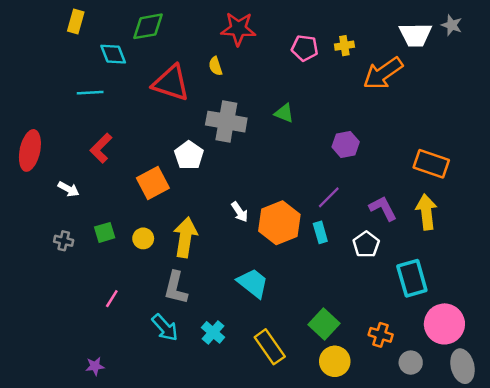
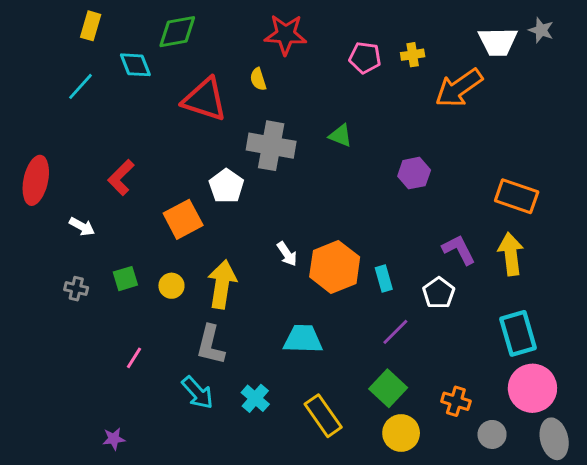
cyan line: (90, 93) -> (81, 86), moved, turned -45
purple line: (329, 197) -> (395, 332), moved
cyan rectangle: (412, 278) -> (518, 333), moved
cyan trapezoid: (253, 283) -> (303, 339), turned -36

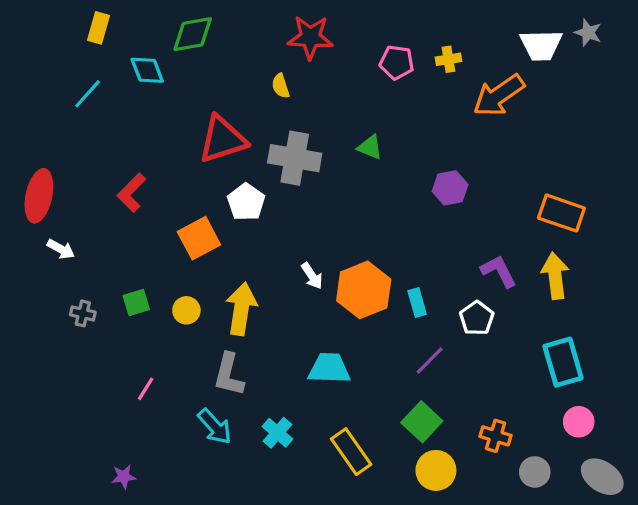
red triangle: (205, 99) -> (222, 139), moved, turned -36
white arrow: (82, 227) -> (61, 249), moved
pink circle: (532, 388) -> (579, 422), size x0.6
gray ellipse: (554, 439) -> (602, 477), turned -42

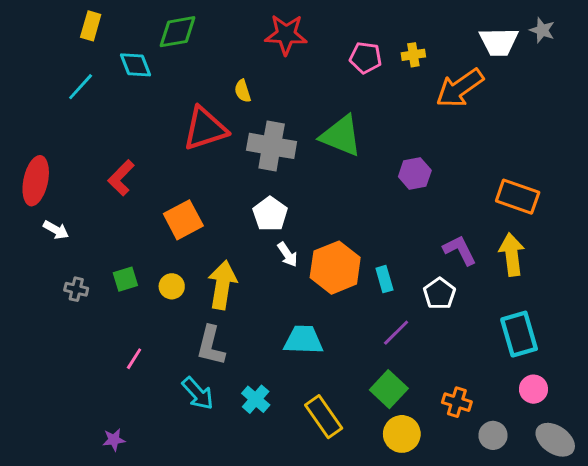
yellow semicircle: (281, 86) -> (243, 91), moved
green triangle: (370, 147) -> (341, 136), size x1.8
white pentagon: (246, 202) -> (270, 214), moved

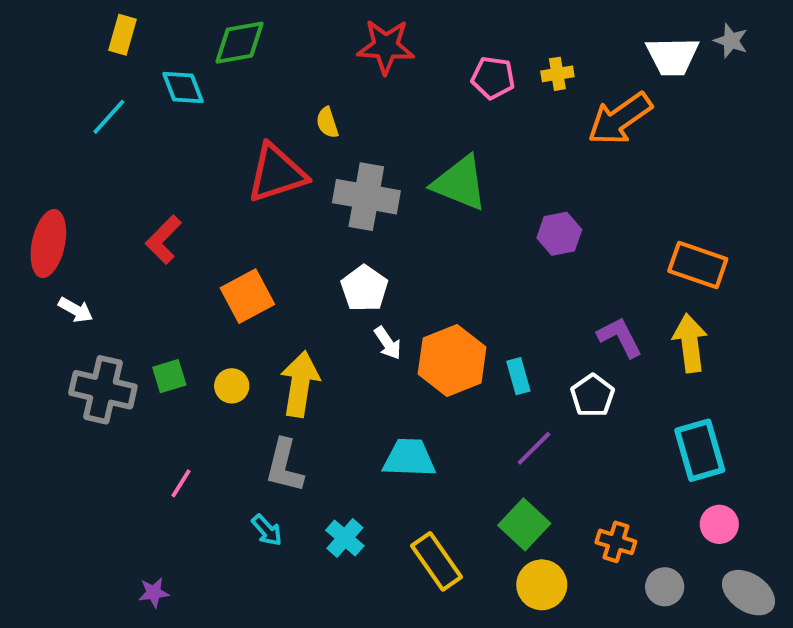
gray cross: (76, 289) -> (103, 390), size x2.0
cyan arrow: (198, 393) -> (267, 530), size x0.7

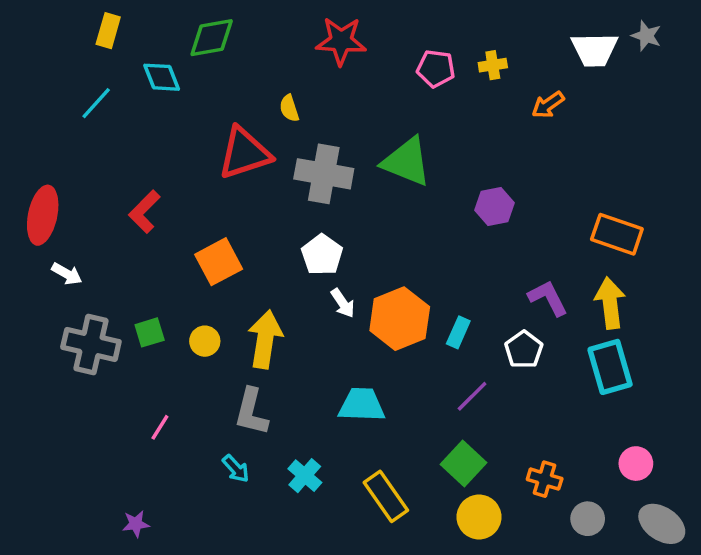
orange arrow: (620, 119) -> (548, 105), size x0.6
cyan rectangle: (518, 376) -> (458, 332), turned 40
cyan rectangle: (700, 450) -> (610, 367), moved

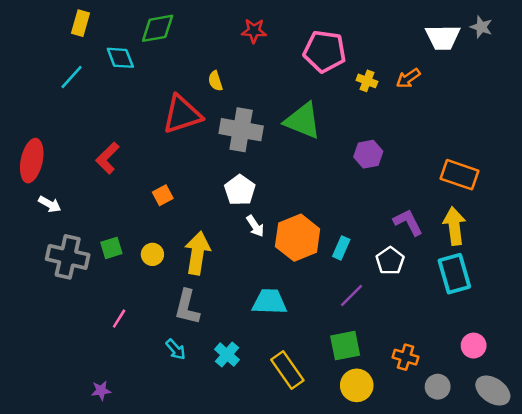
red star: (341, 41) -> (254, 31), size x0.7
yellow cross: (493, 65) -> (367, 81), moved, turned 30
pink pentagon: (436, 69) -> (325, 51), size x1.5
orange square: (219, 262) -> (163, 195), size x0.6
green square: (463, 464) -> (345, 346), turned 36

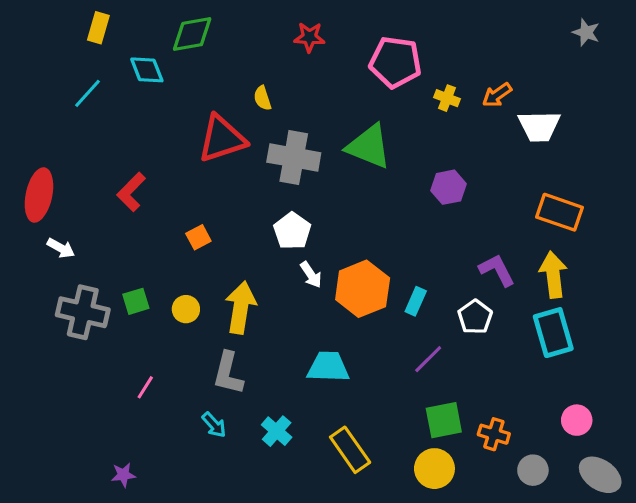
white trapezoid: (443, 37) -> (539, 126), moved
green square: (345, 346) -> (444, 420), moved

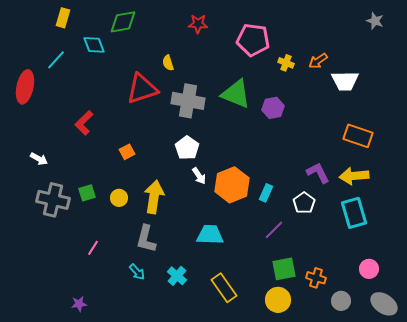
purple hexagon: (449, 187) -> (273, 108), moved
red ellipse: (39, 195) -> (25, 87), moved
yellow arrow: (553, 275) -> (354, 176), turned -88

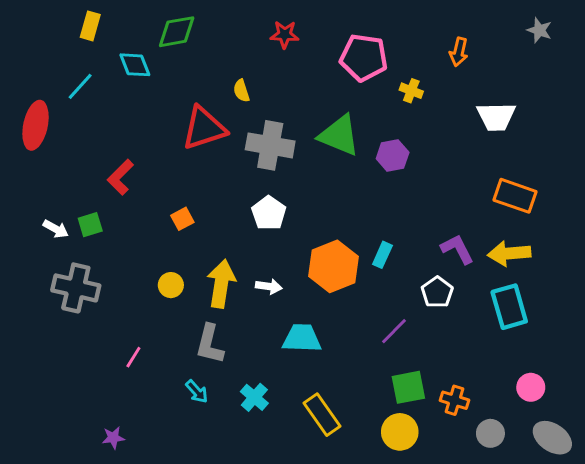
orange arrow: (318, 61) -> (459, 52), moved, turned -42
white arrow: (199, 176) -> (269, 287), moved, turned -48
green square: (87, 193) -> (90, 225), moved
cyan rectangle: (266, 193) -> (382, 255), moved

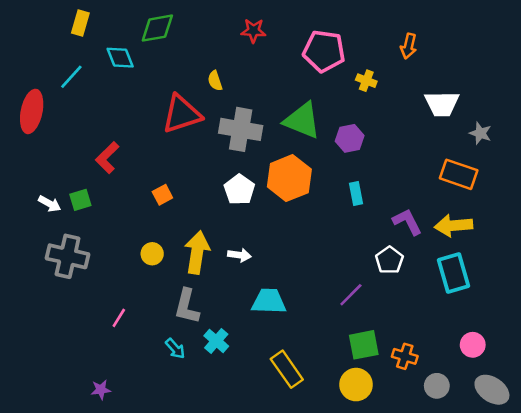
gray star: (539, 30) -> (480, 133), moved
cyan rectangle: (382, 255) -> (356, 193), moved, turned -35
orange hexagon: (334, 266) -> (289, 178), moved
cyan cross: (254, 397) -> (216, 341), moved

